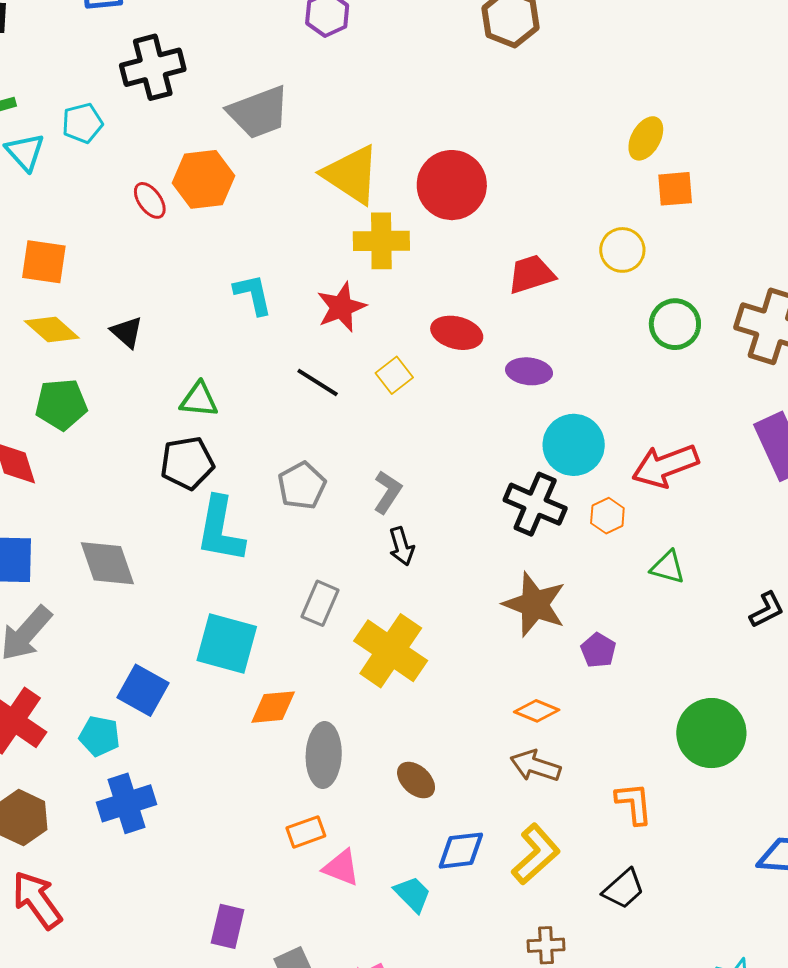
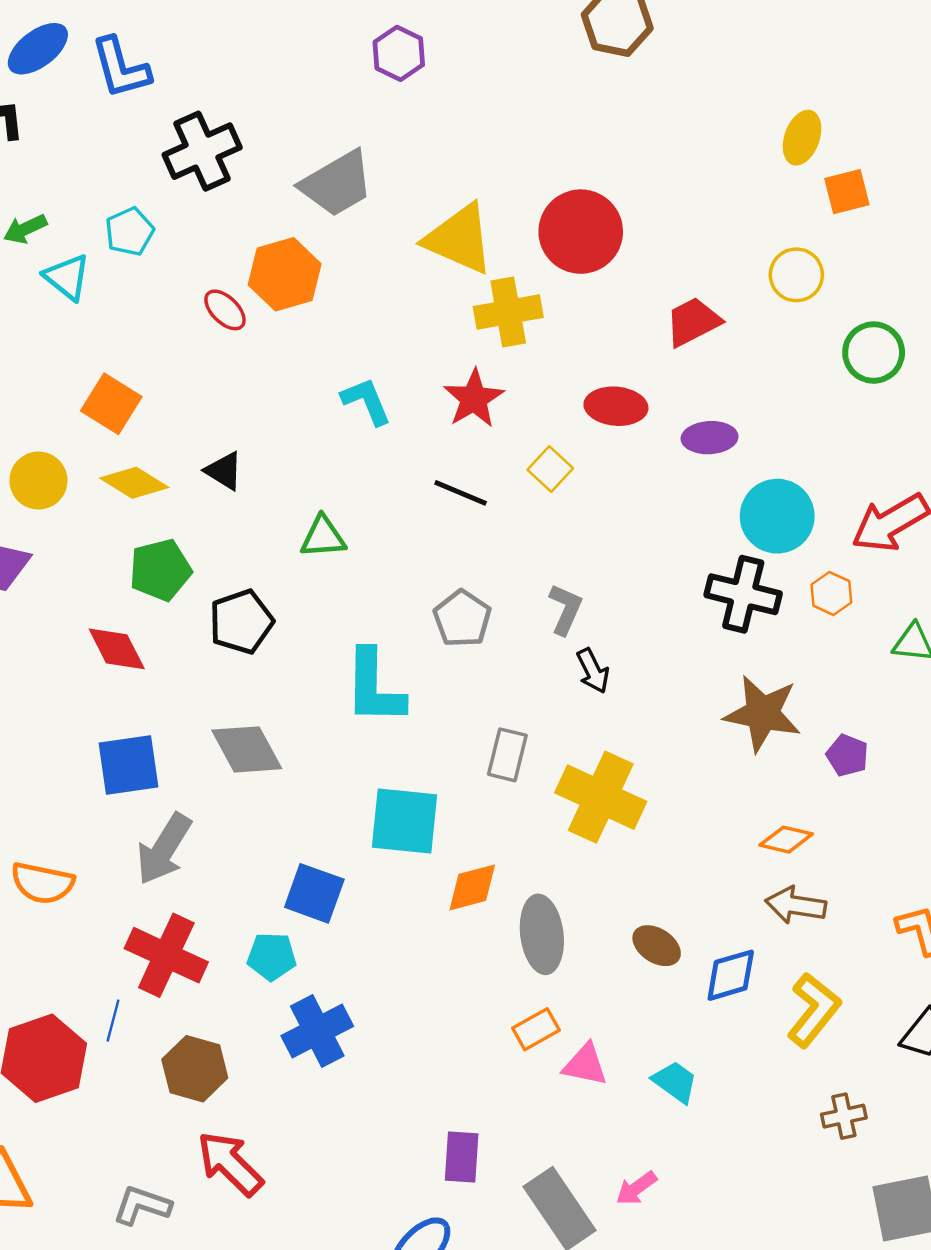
orange square: (44, 262) -> (111, 404), turned 33
black pentagon: (187, 463) -> (241, 622), moved
blue diamond: (461, 851) -> (731, 975), moved

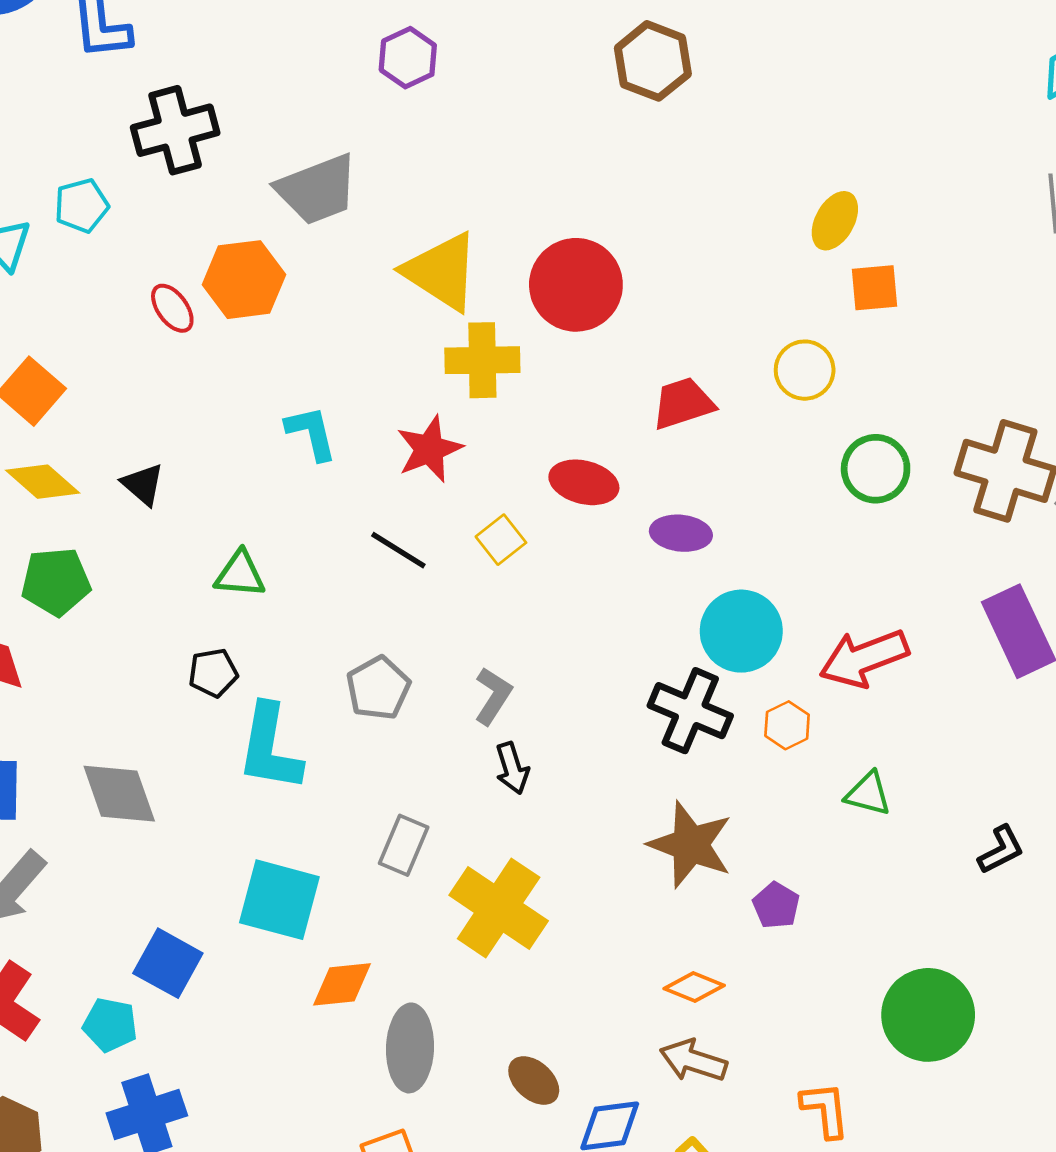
black pentagon: (241, 622) -> (213, 673), moved, size x0.7

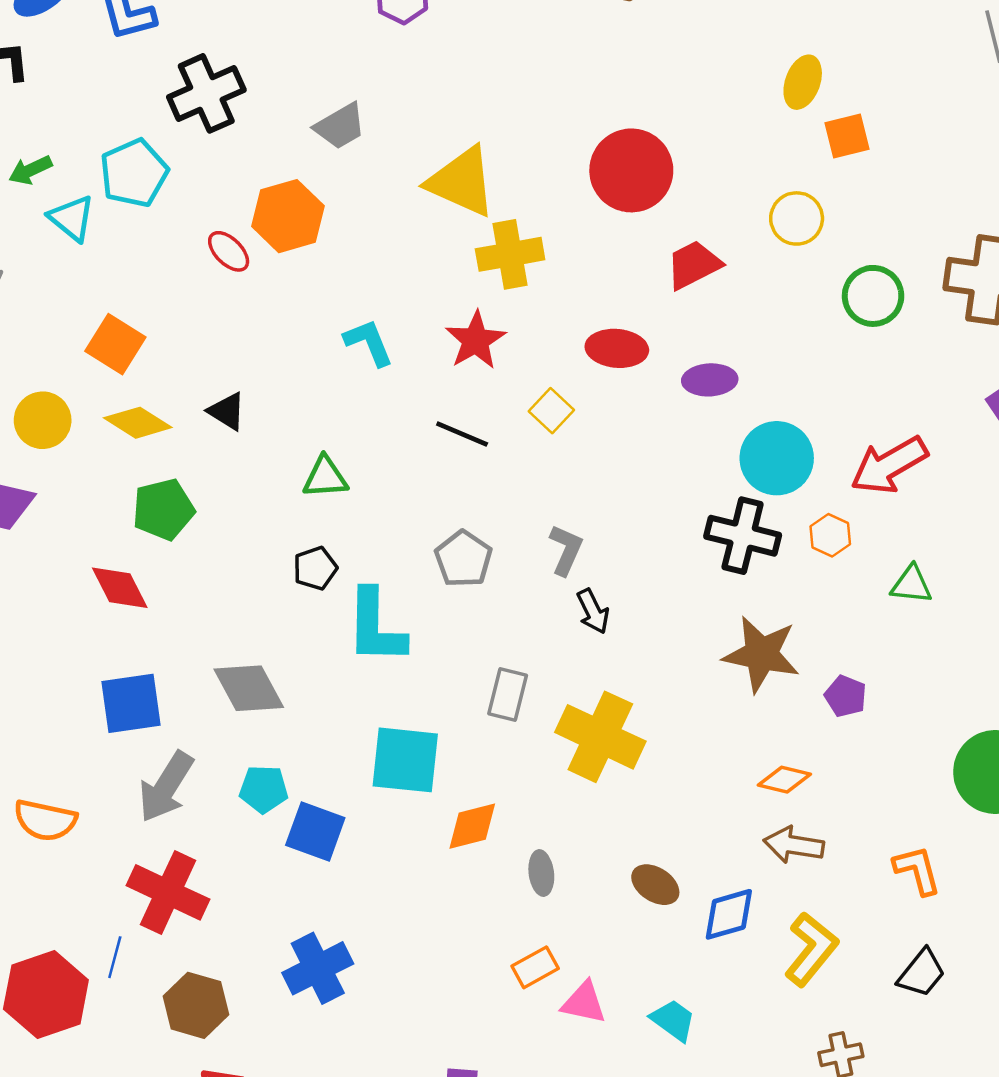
gray trapezoid: (317, 189) -> (340, 126), size x0.7
cyan pentagon: (82, 206) -> (134, 173), size x1.4
red circle: (576, 285) -> (631, 170), moved
cyan pentagon: (110, 1025) -> (264, 789), moved
gray ellipse: (410, 1048) -> (541, 873), size x0.6

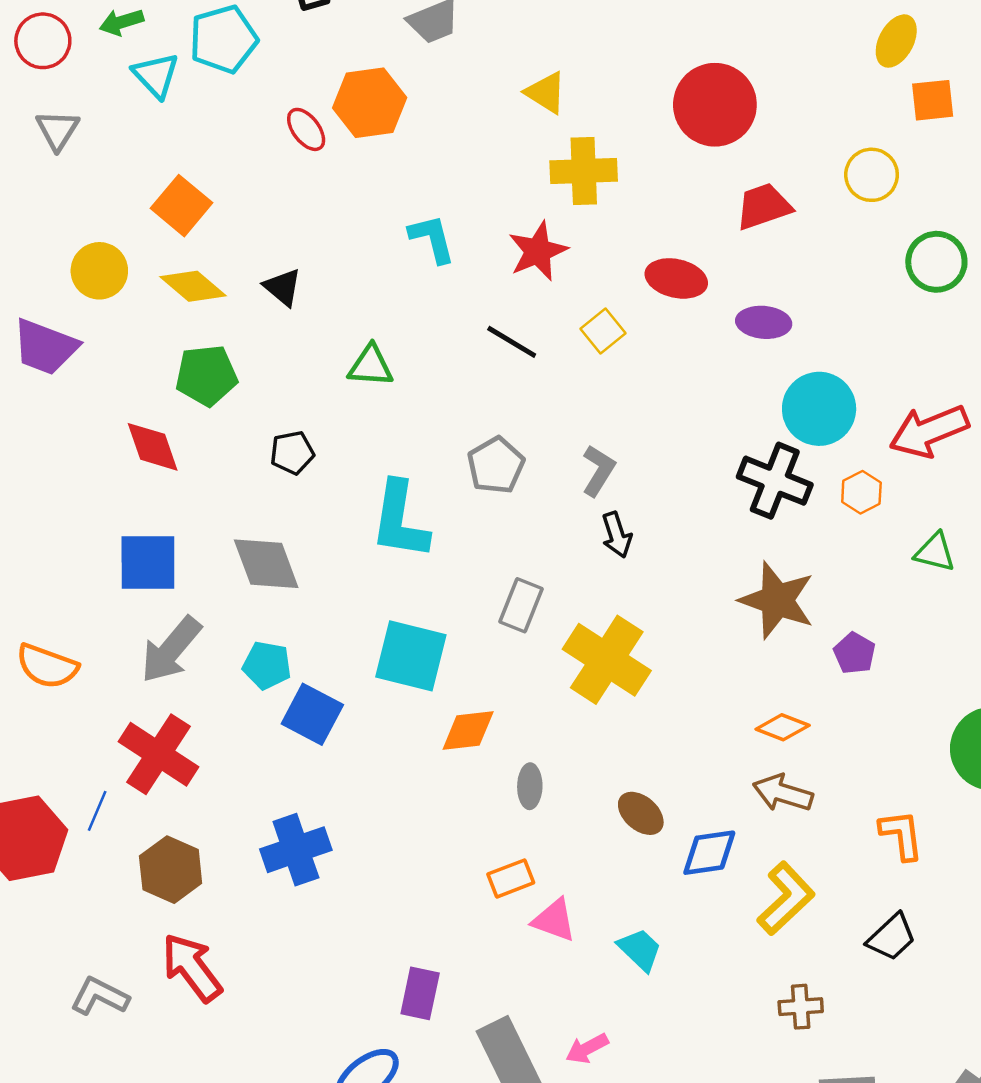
yellow triangle: (462, 182) -> (546, 93), size x0.6
black pentagon: (315, 568) -> (292, 453), moved

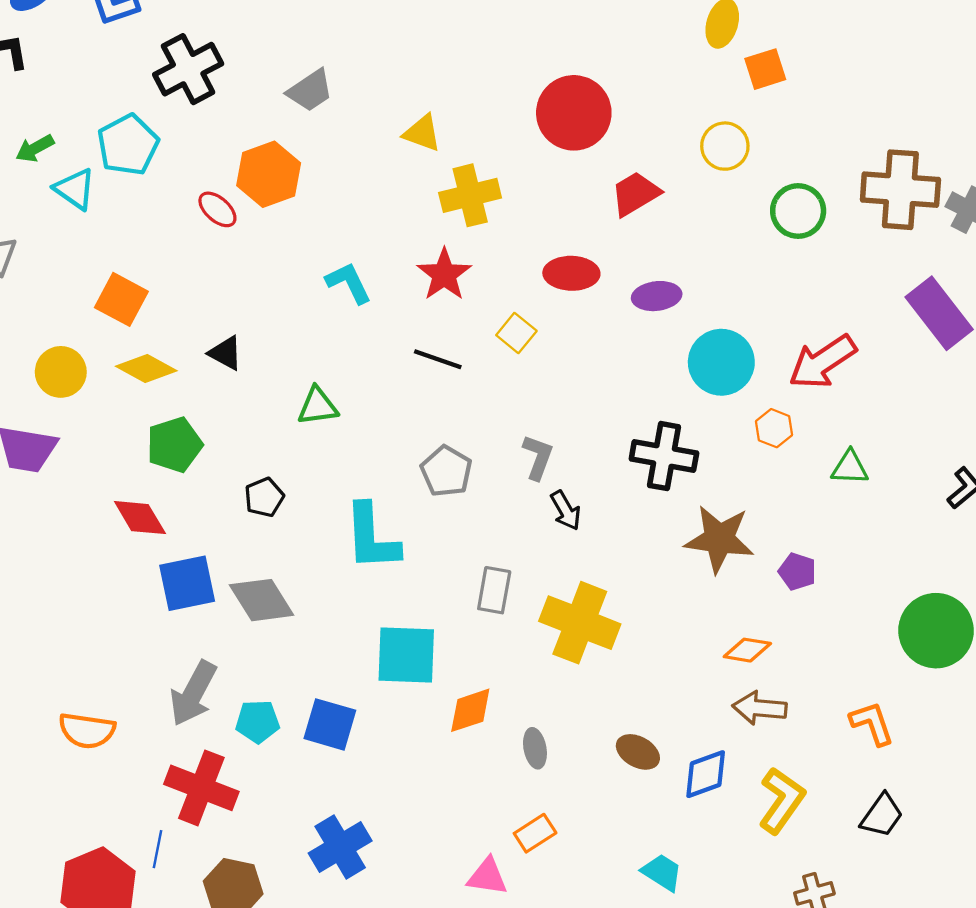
black cross: (775, 481) -> (664, 456), moved
blue square: (148, 562) -> (187, 583), moved
cyan pentagon: (267, 665) -> (258, 722), moved
pink triangle: (554, 920) -> (487, 877), moved

